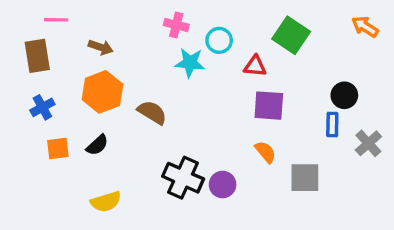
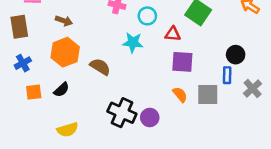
cyan star: (190, 63) -> (133, 43), moved
gray square: (305, 178) -> (208, 95), moved

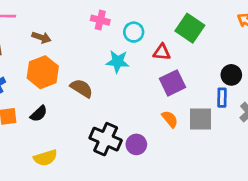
purple square: (182, 62) -> (172, 83), turned -30

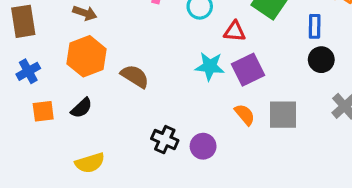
cyan star: (118, 62) -> (210, 66), moved
blue rectangle: (222, 98) -> (315, 26), moved
black cross: (106, 139) -> (165, 140), size x0.7

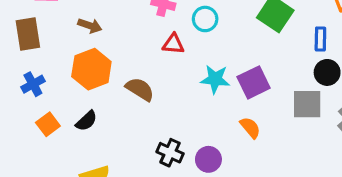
red triangle: (235, 31) -> (173, 44), moved
orange square: (43, 111) -> (48, 124), turned -30
gray square: (283, 115) -> (307, 104), moved

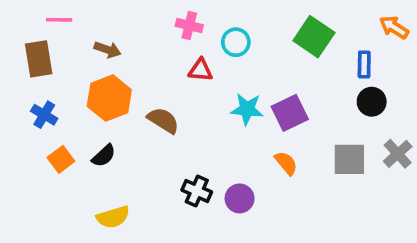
blue cross: (33, 84) -> (44, 115), turned -30
gray square: (307, 104) -> (349, 159), moved

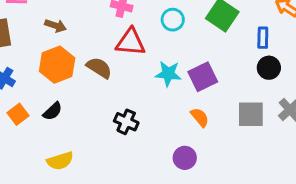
cyan circle: (236, 42) -> (173, 20), moved
red triangle: (200, 70) -> (131, 42), size x1.5
brown semicircle: (163, 120) -> (99, 68), moved
black cross: (197, 191) -> (126, 122), moved
purple circle: (240, 198) -> (185, 158), moved

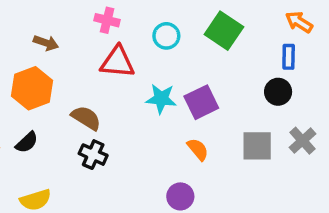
brown arrow: (56, 26) -> (46, 43), moved
blue rectangle: (263, 38) -> (289, 57), moved
brown semicircle: (99, 68) -> (86, 118), moved
black cross: (126, 122) -> (93, 155), moved

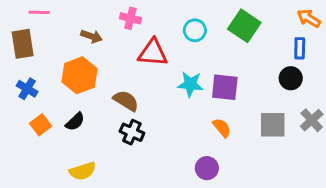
pink cross: (107, 20) -> (130, 18), moved
purple square: (201, 102) -> (225, 87), turned 32

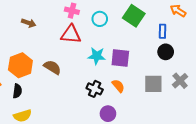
pink cross: (130, 18) -> (72, 11), moved
blue rectangle: (300, 48) -> (163, 31), moved
orange hexagon: (80, 75) -> (20, 65), moved
black semicircle: (75, 122) -> (17, 91), moved, turned -40
black cross: (132, 132) -> (95, 89), moved

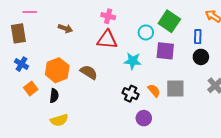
cyan circle: (100, 19) -> (146, 32), moved
purple square: (120, 58) -> (165, 51), moved
gray square: (153, 84) -> (175, 89), moved

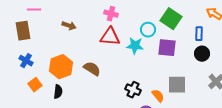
cyan star: (133, 61) -> (135, 46), moved
orange semicircle: (154, 91) -> (158, 96), moved

